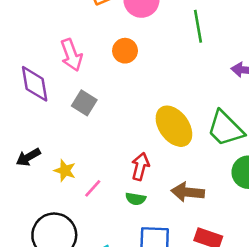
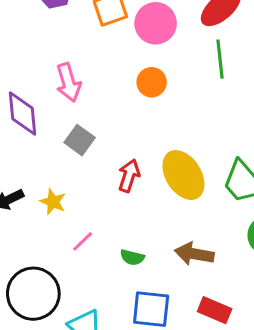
orange circle: (125, 51) -> (152, 82), moved
red arrow: (140, 166) -> (129, 176), moved
yellow star: (65, 171) -> (53, 202), moved

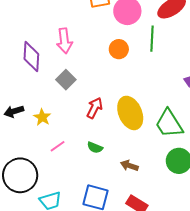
green line: (220, 59) -> (152, 39), moved
brown arrow: (194, 254) -> (129, 166), size x0.7
green semicircle: (132, 257) -> (95, 148), moved

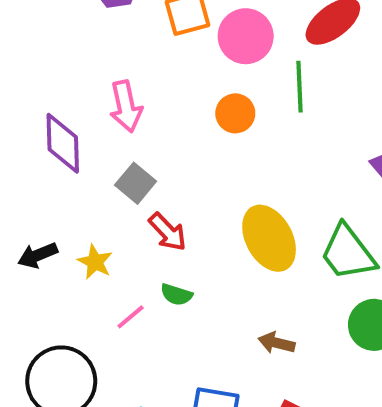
red arrow: (95, 108) -> (168, 232), moved, turned 115
green semicircle: (95, 148) -> (176, 295), moved

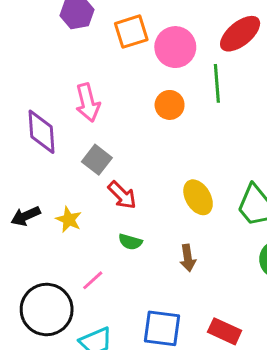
yellow ellipse: (269, 238) -> (198, 197), size x0.7
pink line: (131, 317) -> (93, 280), moved
brown arrow: (276, 343) -> (188, 258), moved, turned -110

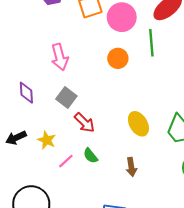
purple diamond: (42, 132) -> (26, 93), moved, size x0.7
green semicircle: (130, 242) -> (90, 156), turned 35
pink line: (93, 280) -> (66, 161), moved

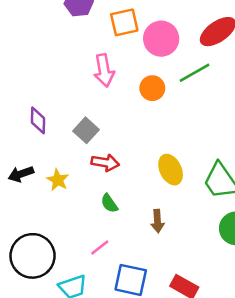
green line: (151, 43) -> (194, 73), turned 60
pink arrow: (60, 57) -> (104, 70), moved
red arrow: (84, 123) -> (105, 163), turned -40
pink line: (66, 161) -> (100, 248), moved

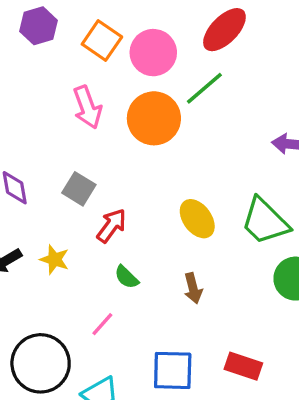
orange square: (124, 22) -> (102, 41), turned -32
orange circle: (152, 88) -> (154, 118), size x1.6
red arrow: (105, 163) -> (112, 226), turned -52
pink line: (100, 248) -> (102, 324), moved

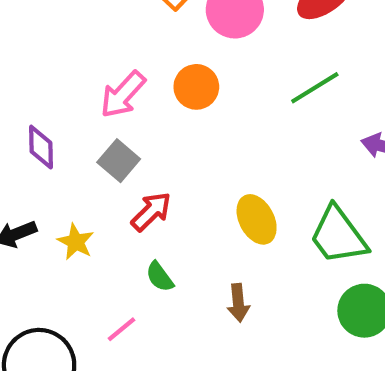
green line: (204, 88) -> (315, 88), moved
pink arrow: (87, 107) -> (123, 94), moved, turned 54
orange circle: (154, 118) -> (196, 87), moved, size x0.7

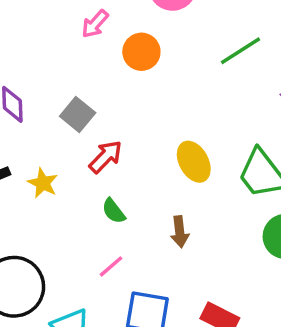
pink arrow: (123, 94) -> (95, 24), moved, size x0.7
pink line: (121, 329) -> (111, 266), moved

